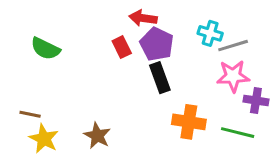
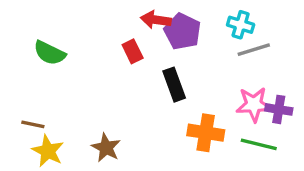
cyan cross: (210, 33) -> (241, 25), moved
purple pentagon: (157, 44) -> (182, 31), moved
pink star: (233, 76) -> (254, 104), moved

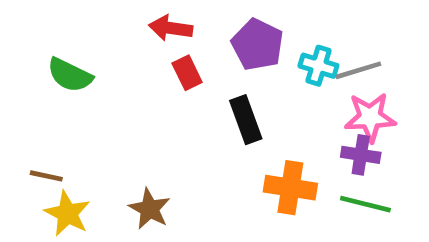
red arrow: (156, 20) -> (171, 28), moved
cyan cross: (241, 25) -> (318, 66), moved
pink star: (254, 104) -> (370, 117), moved
purple cross: (279, 109) -> (361, 155), moved

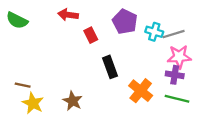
red arrow: (171, 28) -> (68, 15), moved
green semicircle: (70, 75) -> (17, 20), moved
black rectangle: (246, 120) -> (110, 67), moved
orange cross: (290, 188) -> (141, 91), turned 30

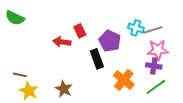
red arrow: (68, 15) -> (62, 42), moved
purple pentagon: (125, 22) -> (110, 41), moved
green line: (177, 99) -> (156, 87), turned -50

